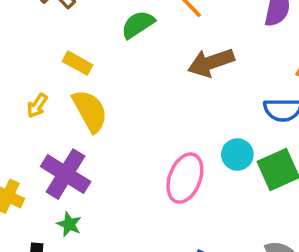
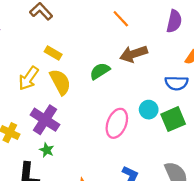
green semicircle: (138, 24) -> (100, 71), moved
yellow arrow: (37, 106) -> (29, 78), size x1.6

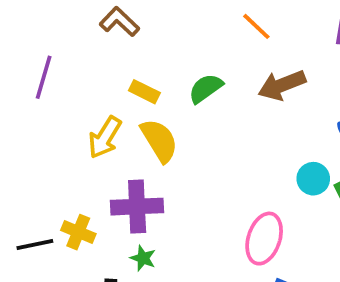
green semicircle: (100, 71) -> (206, 88), moved
purple cross: (45, 120) -> (137, 207), turned -32
pink ellipse: (117, 123) -> (264, 239), moved

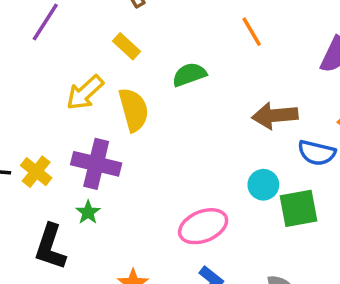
brown arrow: (282, 85) -> (275, 116), moved
yellow rectangle: (144, 92) -> (127, 46), moved
pink ellipse: (264, 239) -> (203, 226), turned 33

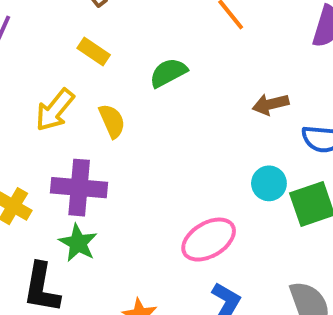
yellow semicircle: (134, 110) -> (112, 121), size x0.7
brown arrow: (275, 116) -> (270, 104), size x0.7
green star: (88, 212) -> (78, 243), size x1.4

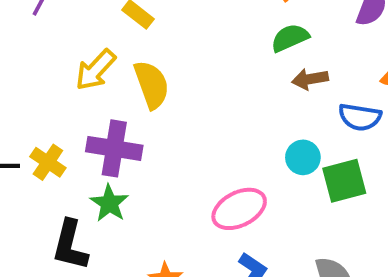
green semicircle: (168, 73) -> (290, 38), moved
yellow semicircle: (112, 121) -> (152, 85), size x1.4

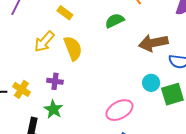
green semicircle: (290, 38) -> (115, 21), moved
brown arrow: (310, 79) -> (153, 43), size x1.6
purple cross: (114, 148) -> (55, 81), size x0.6

